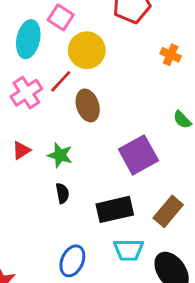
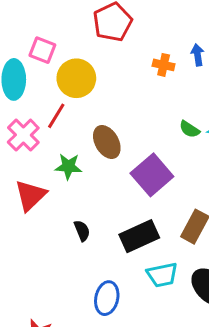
brown ellipse: (88, 105) -> (107, 142), moved
red triangle: (21, 150) -> (30, 195), size x1.6
green star: (60, 155) -> (68, 166), moved

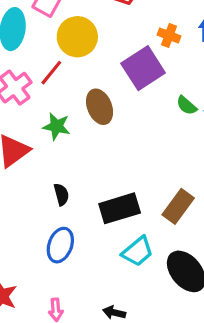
purple square: (152, 175) -> (143, 68), moved
cyan trapezoid: (162, 275) -> (138, 251), turned -36
blue ellipse: (107, 298) -> (60, 245), moved

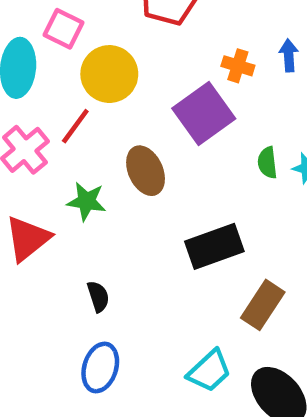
green semicircle: (187, 105) -> (267, 163), turned 45
black rectangle: (120, 208) -> (214, 246), moved

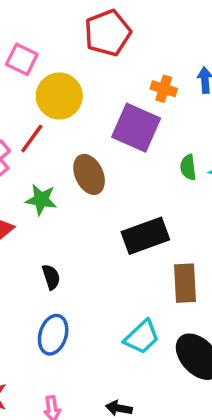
purple square: (204, 113) -> (136, 128), turned -30
brown rectangle: (263, 305) -> (185, 283), turned -36

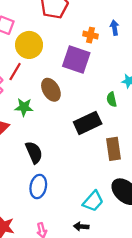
green semicircle: (188, 167) -> (112, 99), moved
black semicircle: (51, 277) -> (34, 152), size x1.5
cyan trapezoid: (142, 337) -> (93, 201), moved

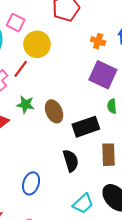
purple square: (76, 60) -> (103, 75), moved
brown ellipse: (51, 90) -> (54, 111), moved
black semicircle: (34, 152) -> (71, 161), moved

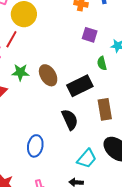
purple square: (103, 75) -> (90, 35), size x0.6

